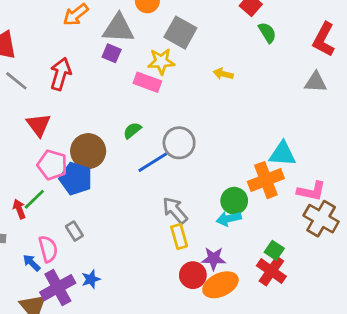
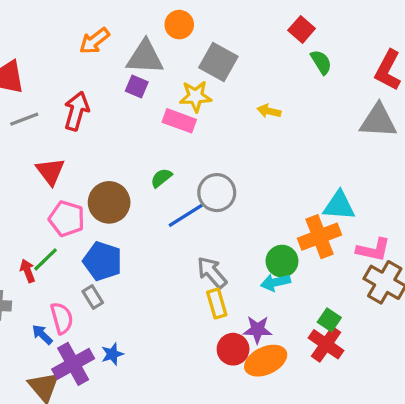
gray line: (16, 81) -> (24, 119), turned -60
gray triangle: (316, 82) -> (378, 121), size x1.4
blue pentagon: (76, 179) -> (103, 261), moved

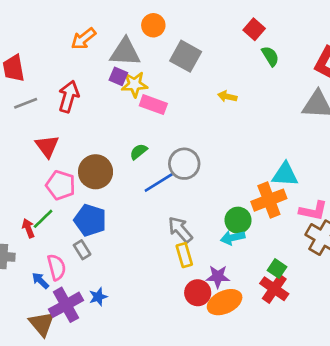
yellow star: (196, 96) -> (135, 84), moved

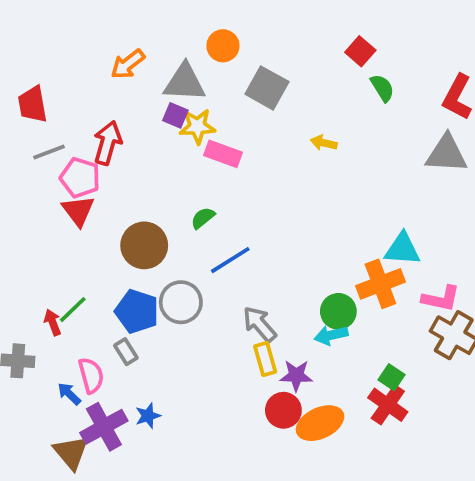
gray circle: (184, 164) -> (181, 302), moved
pink pentagon: (61, 185) -> (80, 178), moved
purple star: (218, 277) -> (296, 375), moved

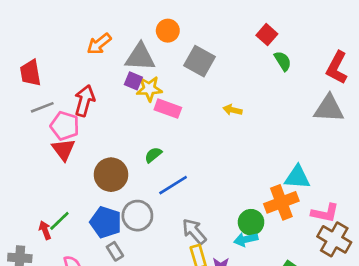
yellow arrow: (324, 143) -> (233, 110), moved
gray rectangle: (126, 352) -> (115, 251), moved

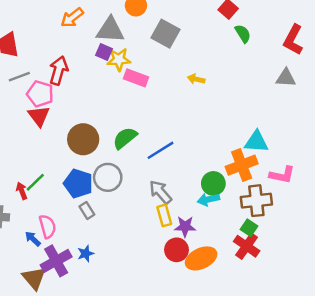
gray triangle: (329, 109) -> (286, 78), size x0.7
green semicircle: (153, 155) -> (125, 138), moved, size x1.5
blue line: (173, 185) -> (161, 150), moved
brown cross: (334, 239) -> (256, 201), moved, turned -36

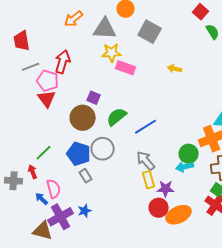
purple square: (104, 52) -> (94, 98), moved
red arrow: (22, 191) -> (33, 172), moved
brown triangle: (34, 278) -> (43, 231), turned -35

